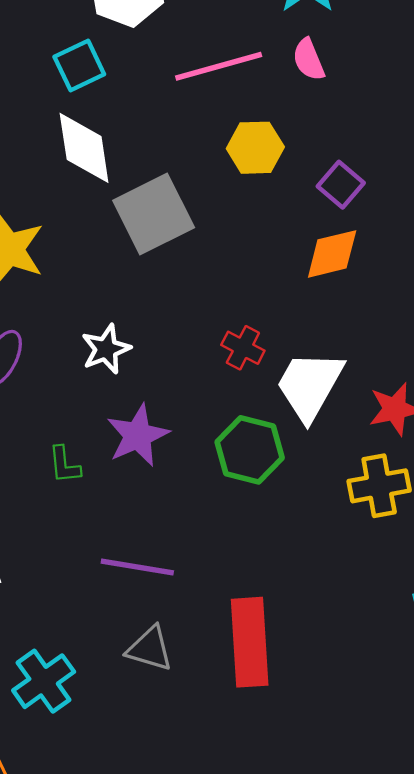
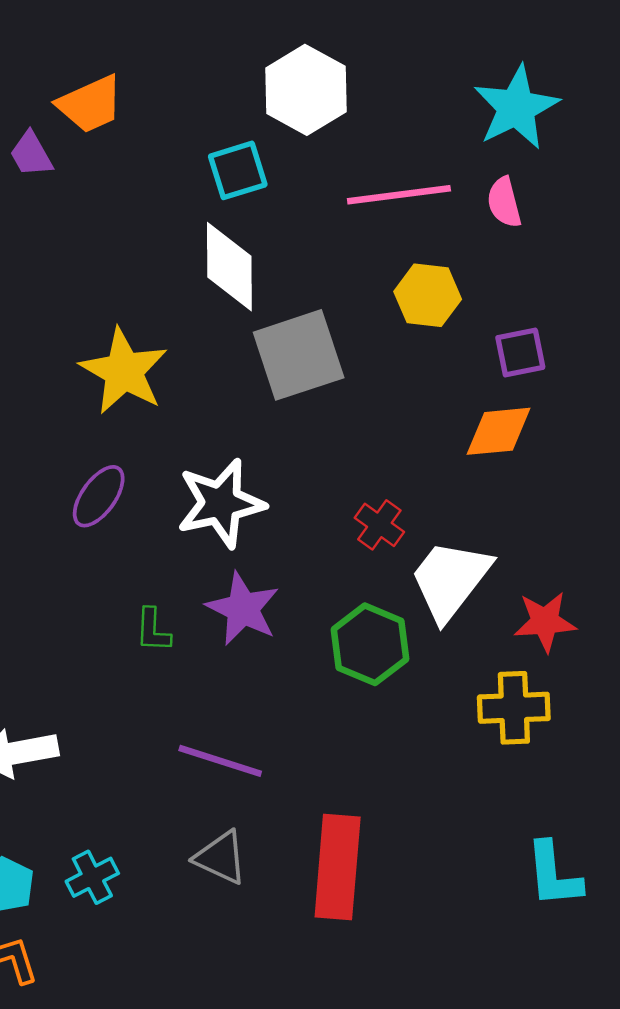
purple square: (341, 185) -> (520, 353), turned 30
white star: (106, 349) -> (221, 503), size x1.5
purple star: (138, 435) -> (243, 609), turned -30
cyan cross: (44, 681) -> (92, 877), size x0.7

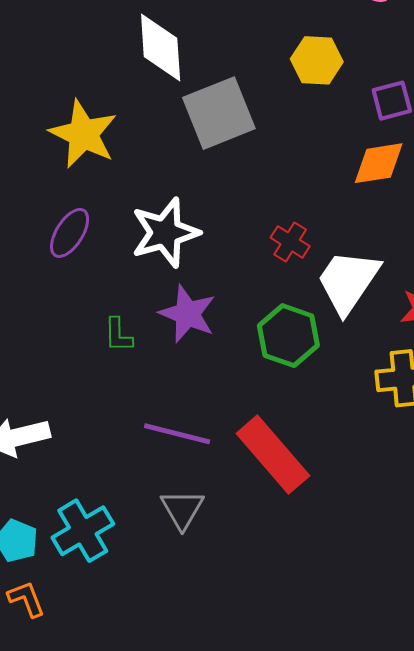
gray triangle: (221, 858) -> (182, 509), turned 39
red rectangle: (338, 867) -> (273, 455), moved, turned -42
cyan cross: (92, 877) -> (83, 531), size x1.5

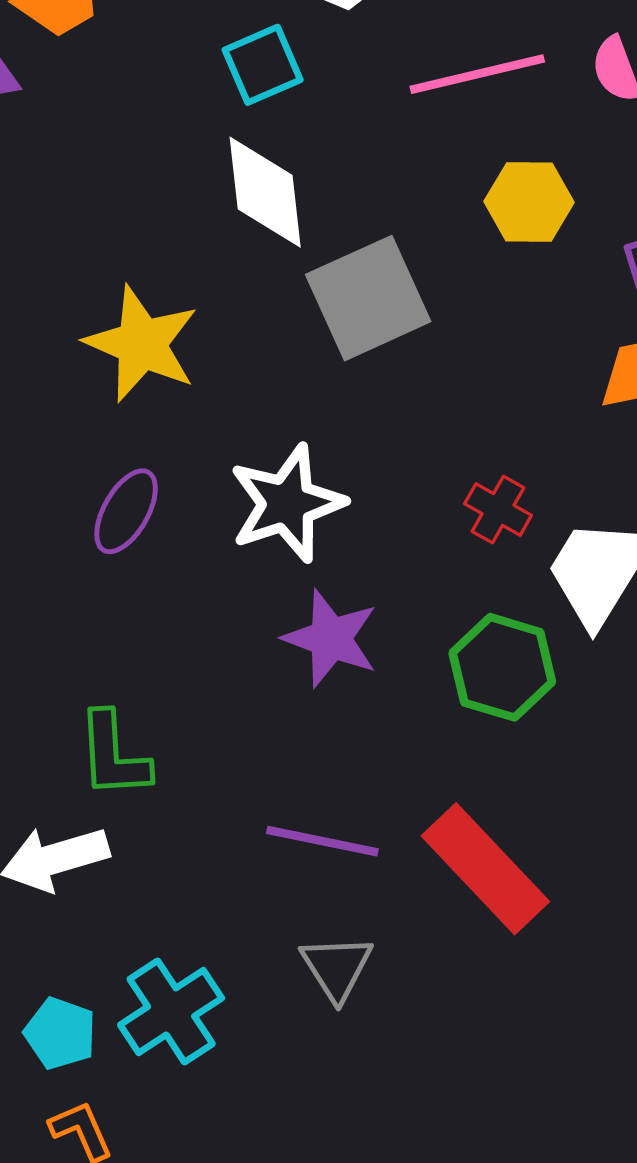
green L-shape: (118, 335) -> (113, 755), moved, size x1.5

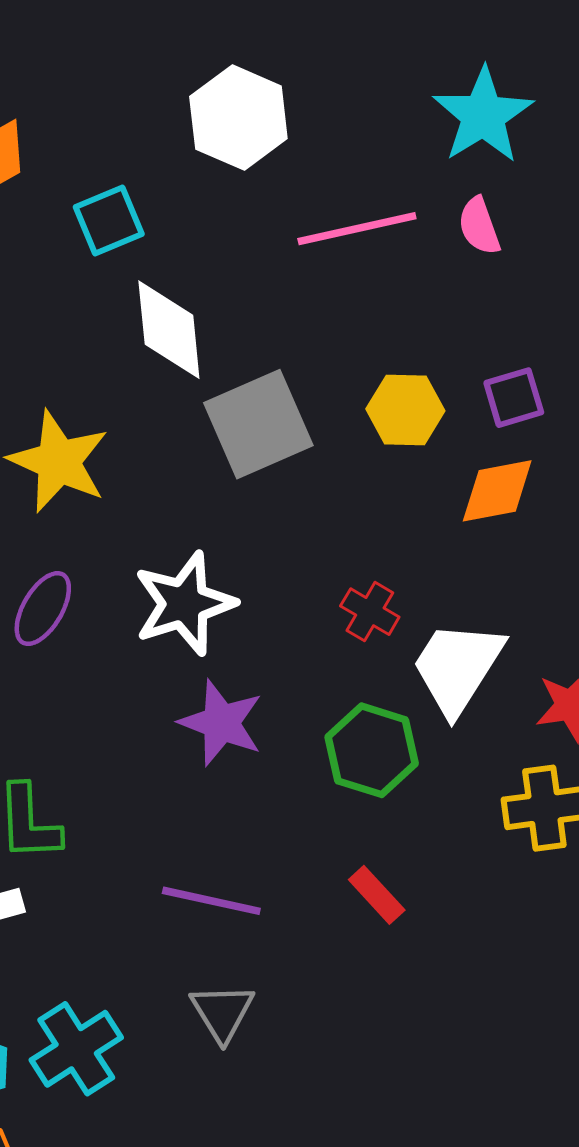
cyan square: (263, 65) -> (109, 220), moved
yellow hexagon: (529, 202) -> (405, 410), moved
red rectangle: (485, 869) -> (377, 895), moved, size x0.5

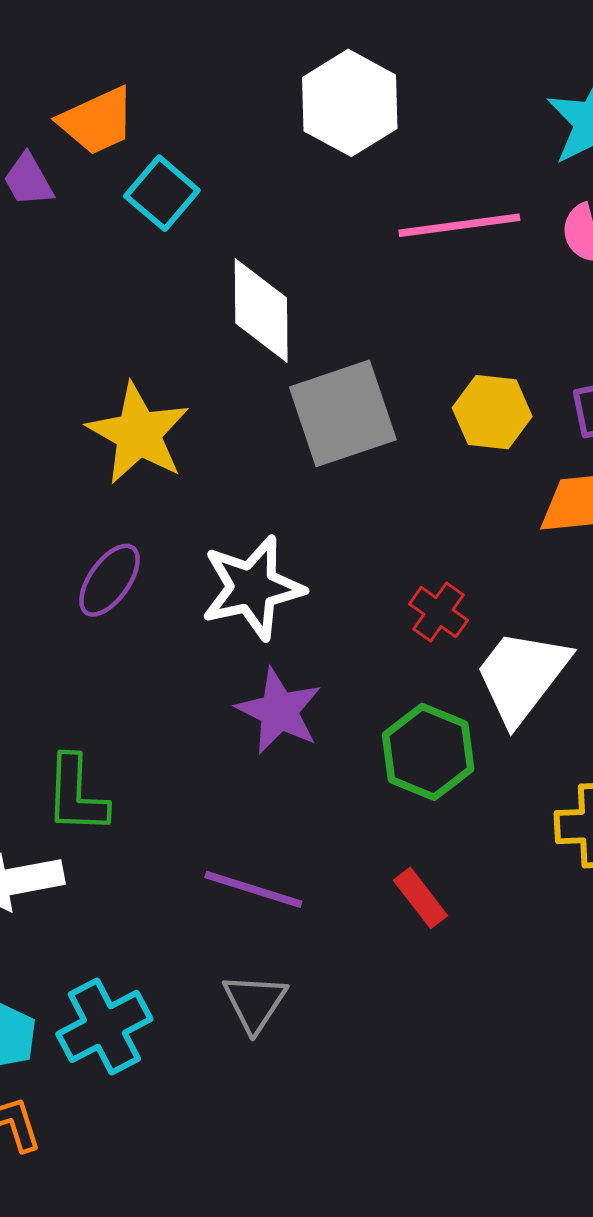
cyan square: (109, 220) -> (162, 193), moved, turned -32

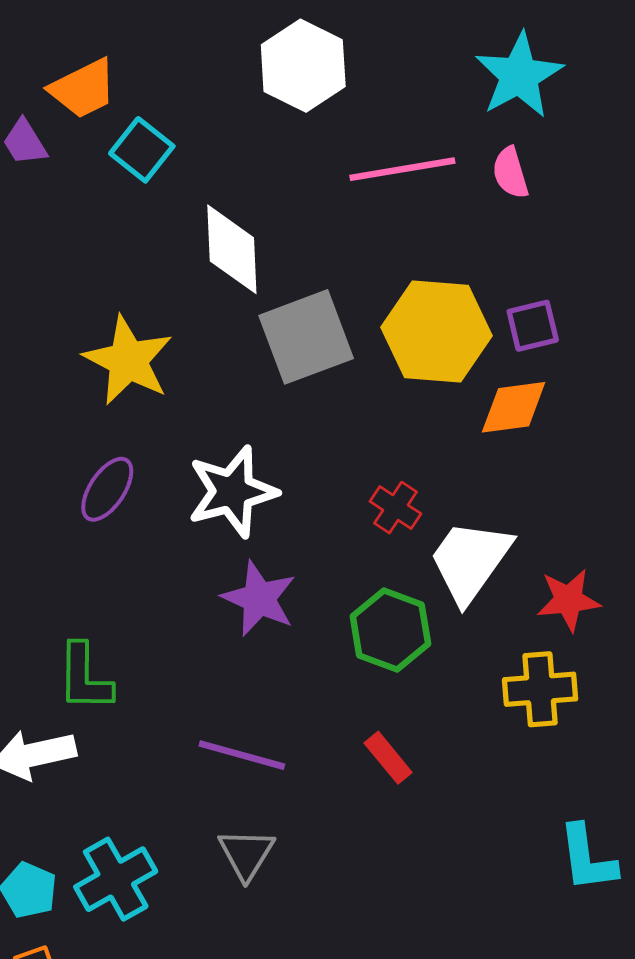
yellow hexagon: (492, 412) -> (437, 331), size x1.6

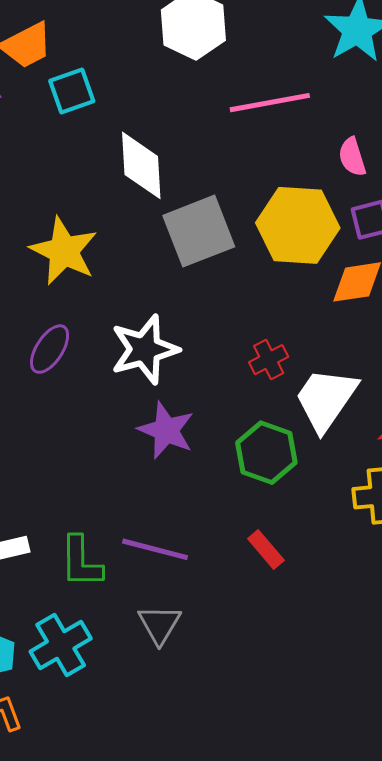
cyan square: (142, 150) -> (72, 91), turned 33
pink semicircle: (510, 173) -> (352, 157), moved
red cross: (395, 508) -> (269, 360), turned 30
green L-shape: (85, 677) -> (81, 562), moved

